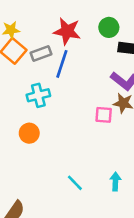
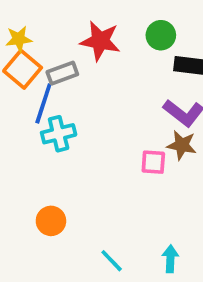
blue line: (62, 64) -> (43, 103), moved
orange circle: (29, 133) -> (51, 221), moved

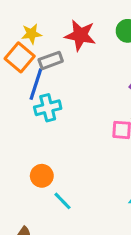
yellow star: (19, 39) -> (31, 34), moved
cyan line: (112, 261) -> (62, 201), moved

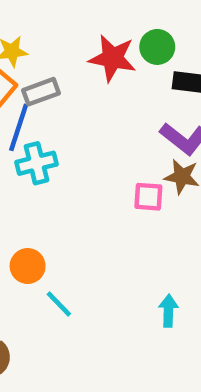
red star: (80, 35) -> (113, 58), moved

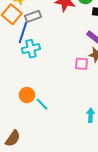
cyan line: (59, 304) -> (42, 104), moved

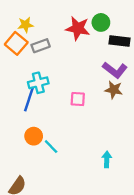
blue line: (23, 32) -> (29, 99), moved
pink square: (81, 64) -> (78, 99), moved

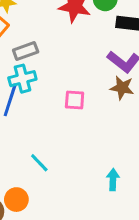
gray rectangle: (41, 46) -> (26, 51), moved
orange circle: (34, 136) -> (16, 200), moved

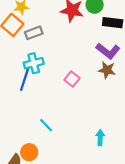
gray rectangle: (26, 51) -> (34, 33), moved
pink square: (75, 100) -> (72, 79), turned 35

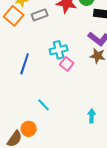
gray rectangle: (34, 33) -> (40, 15), moved
cyan cross: (34, 63) -> (59, 50), moved

